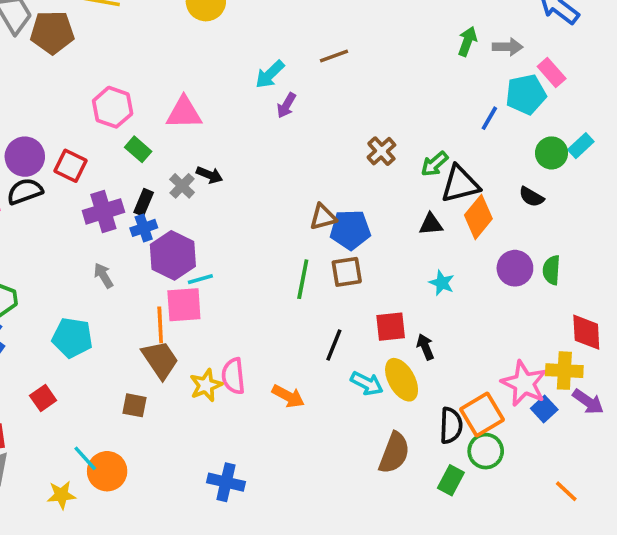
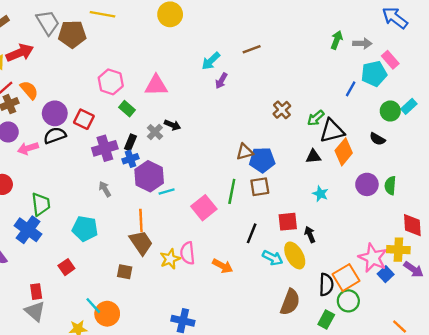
pink square: (184, 305) -> (204, 208), moved, turned -35

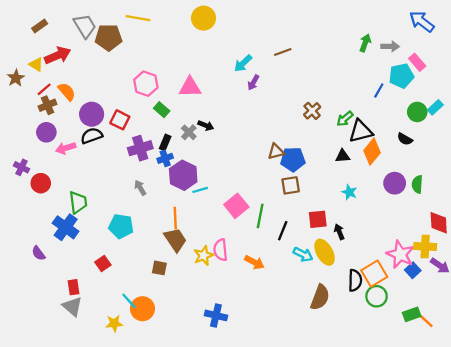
green line: (232, 191) -> (260, 216), moved
green rectangle: (326, 320) -> (412, 314), moved, turned 42

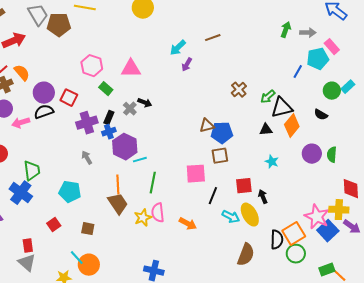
pink square: (236, 206) -> (196, 174), moved, turned 35
green line: (260, 216) -> (153, 183), moved
brown square: (159, 268) -> (88, 229), moved
blue square: (413, 270) -> (328, 231), size x1.5

